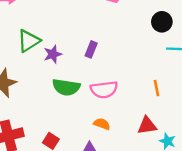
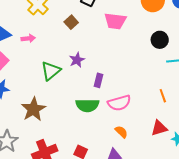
purple rectangle: (91, 49) -> (99, 80), moved
purple star: (53, 54) -> (77, 60), moved
orange semicircle: (102, 124) -> (121, 132), turned 32

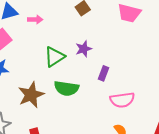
green semicircle: (87, 105) -> (66, 88), moved

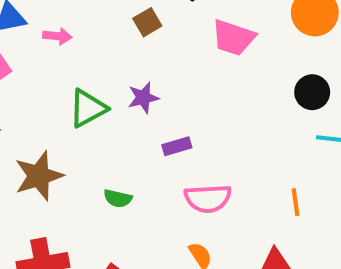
purple rectangle: (103, 73) -> (177, 146), turned 48
green semicircle: (66, 88) -> (118, 198), moved, size x0.6

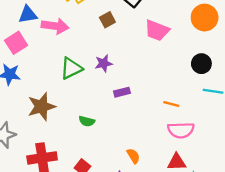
pink arrow: (57, 36) -> (55, 26), size x1.6
pink semicircle: (208, 198) -> (181, 130), moved
orange line: (295, 202) -> (171, 104), moved, turned -70

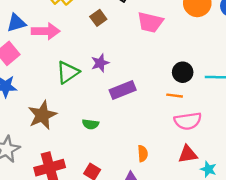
black circle: (201, 64) -> (183, 72), moved
purple rectangle: (122, 92) -> (123, 90), size x1.5
orange semicircle: (133, 156) -> (143, 154), turned 35

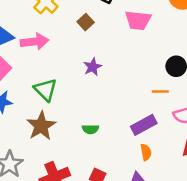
green triangle: (68, 72) -> (45, 90), moved, turned -35
purple rectangle: (123, 90) -> (144, 125), moved
orange line: (175, 96) -> (160, 91), moved

